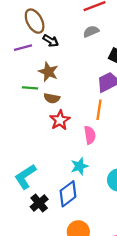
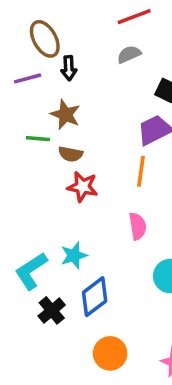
black arrow: (51, 41) -> (69, 68), turned 56
red star: (60, 120) -> (83, 187), turned -30
pink semicircle: (90, 135) -> (138, 226), moved
cyan star: (79, 166) -> (74, 255), moved

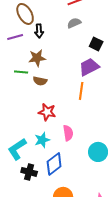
brown star: (65, 115) -> (37, 58), turned -30
red star: (83, 187) -> (47, 112), moved
pink semicircle: (138, 226) -> (68, 133), moved
black cross: (52, 310) -> (29, 172), turned -35

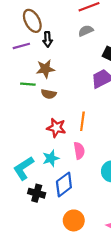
orange line: (81, 91) -> (82, 121), moved

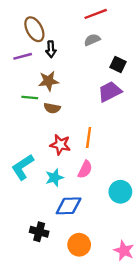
pink semicircle: (79, 151) -> (85, 169), turned 35
cyan L-shape: (24, 168) -> (23, 167), moved
blue diamond: (64, 184) -> (69, 206), turned 35
black cross: (37, 193) -> (39, 232), moved

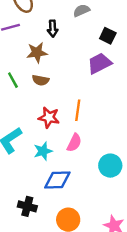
black arrow: (51, 49) -> (53, 29), moved
green line: (30, 98) -> (13, 80), moved, turned 56

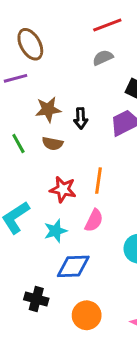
black arrow: (53, 29) -> (81, 118), moved

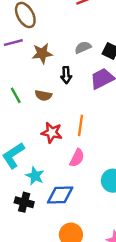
gray semicircle: (103, 58) -> (83, 47), moved
brown star: (48, 109) -> (42, 53), moved
cyan star: (55, 231) -> (35, 176), moved, turned -30
black cross: (36, 299) -> (24, 202), moved

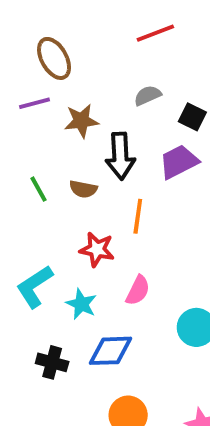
gray semicircle: (83, 47) -> (148, 95), moved
black arrow: (66, 75) -> (120, 156), size x1.6
orange line: (81, 125) -> (138, 216), moved
cyan star: (35, 176) -> (81, 304), moved

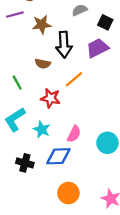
green line: (38, 189) -> (17, 83), moved
orange line: (138, 216) -> (74, 79), turned 42
pink semicircle: (138, 290) -> (74, 134), moved

